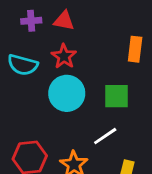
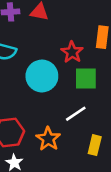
red star: (64, 56) -> (72, 52), moved

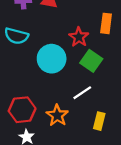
green square: (86, 79) -> (91, 61), turned 35

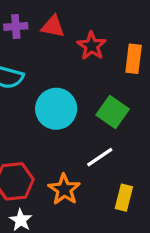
red star: (79, 37) -> (92, 46), moved

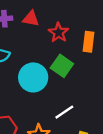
green square: (113, 112) -> (62, 66), moved

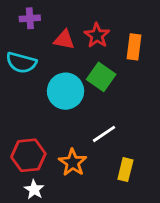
red triangle: (31, 19) -> (64, 40), moved

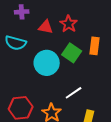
orange rectangle: (134, 47) -> (95, 46), moved

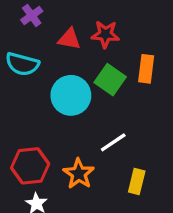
purple cross: (22, 12) -> (32, 15), turned -32
red star: (69, 24) -> (105, 34), turned -30

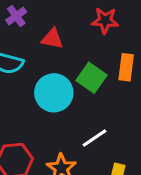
red star: (105, 34) -> (105, 21), moved

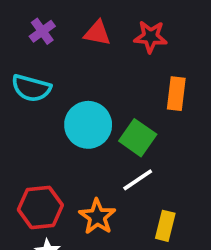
red triangle: (52, 39) -> (97, 33), moved
green square: (91, 78) -> (138, 138), moved

